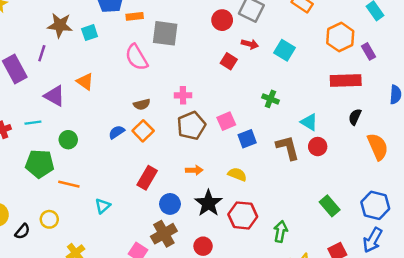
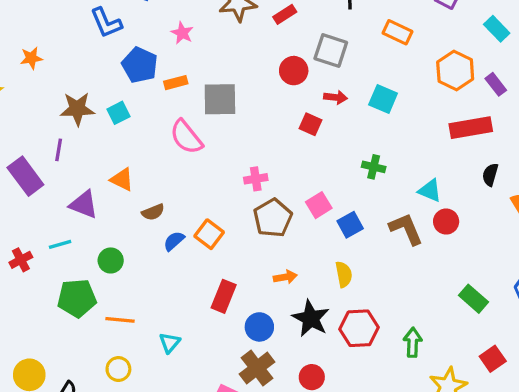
brown semicircle: (142, 104) -> (153, 212), moved
yellow semicircle: (237, 174) -> (344, 274), turned 66
yellow circle: (49, 219) -> (118, 369), moved

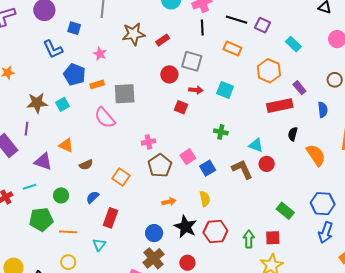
purple rectangle: (496, 84) -> (299, 88), moved
blue semicircle: (174, 241) -> (93, 197), moved
red rectangle: (224, 296) -> (111, 218), moved
red square: (493, 359) -> (273, 238), moved, turned 35

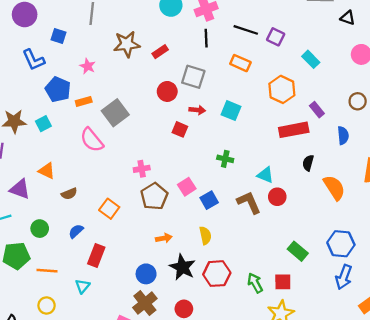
gray square: (125, 94) -> (115, 113), turned -35
green arrow: (249, 239) -> (255, 283), turned -30

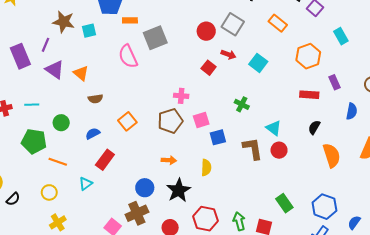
red rectangle: (294, 130) -> (309, 95), size x0.7
pink cross: (142, 169) -> (181, 96), moved
purple triangle: (20, 189) -> (55, 70), moved
red hexagon: (217, 274) -> (205, 219), moved

